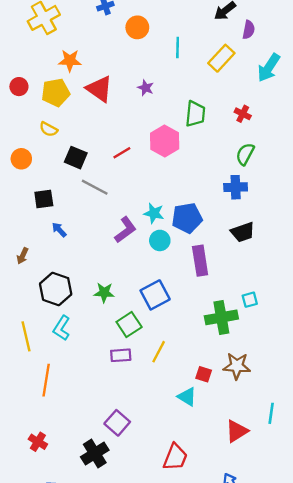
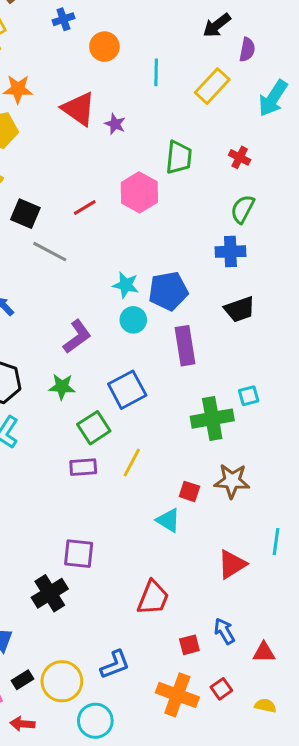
red triangle: (99, 89) -> (79, 109), moved
purple L-shape: (125, 230) -> (77, 337), moved
purple square: (117, 423) -> (79, 554), turned -35

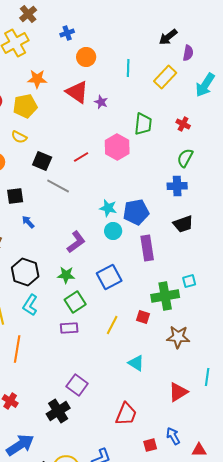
orange circle: (104, 47) -> (86, 57), moved
green square: (94, 428) -> (75, 302), moved
purple rectangle: (83, 467) -> (69, 328), moved
red square: (189, 491) -> (143, 317), moved
purple square: (79, 554) -> (77, 385), turned 30

